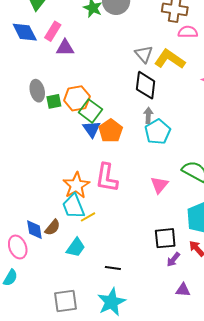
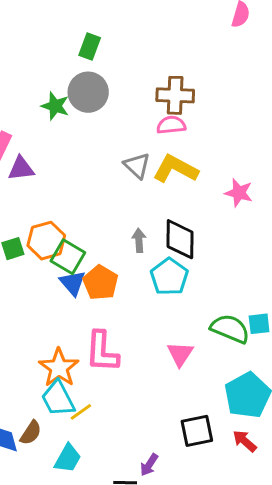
pink semicircle: (188, 32) -> (171, 125), moved
black diamond: (146, 85) -> (180, 239), moved
gray arrow: (148, 115) -> (139, 240), moved
purple arrow: (173, 260) -> (149, 465), moved

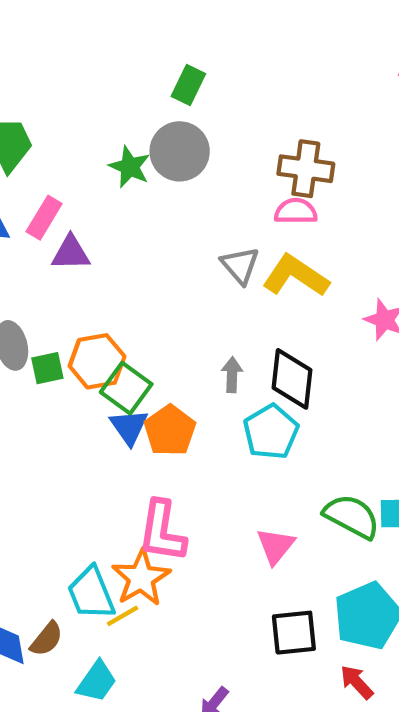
orange star: (59, 368) -> (141, 578), moved
black square: (197, 431) -> (294, 633), moved

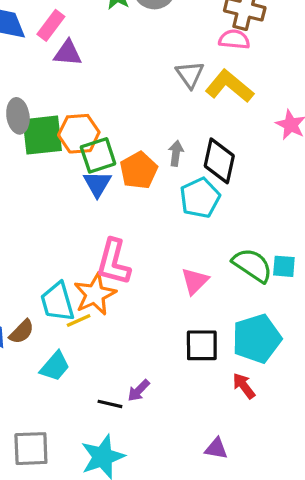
green square: (47, 368) -> (42, 135), size x1.8
green square: (126, 388) -> (98, 155), turned 30
orange pentagon: (170, 430) -> (139, 170), moved

